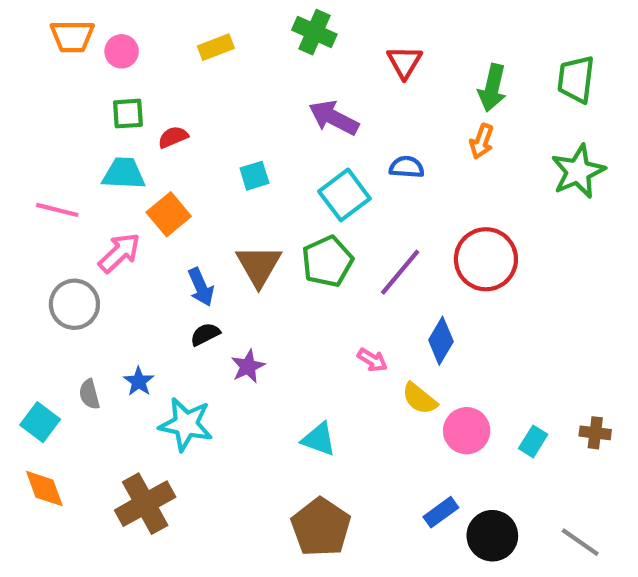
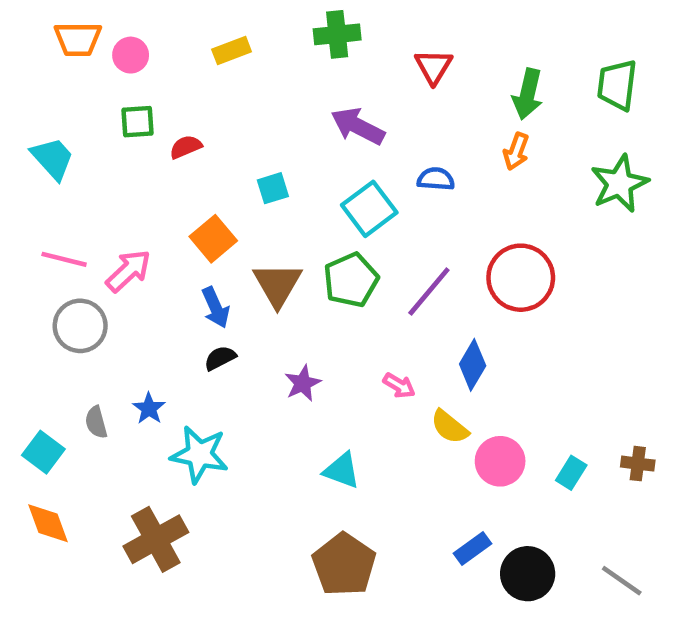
green cross: (314, 32) -> (337, 34), turned -30
cyan trapezoid: (124, 174) -> (53, 158), moved, turned 45
pink line: (57, 210) -> (64, 259), moved
orange square: (169, 214) -> (213, 239), moved
purple star: (248, 366) -> (303, 383), moved

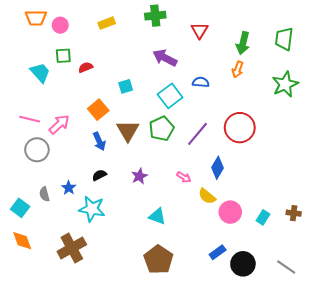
cyan trapezoid: (53, 158) -> (40, 73), moved
black semicircle: (220, 358) -> (99, 175), moved

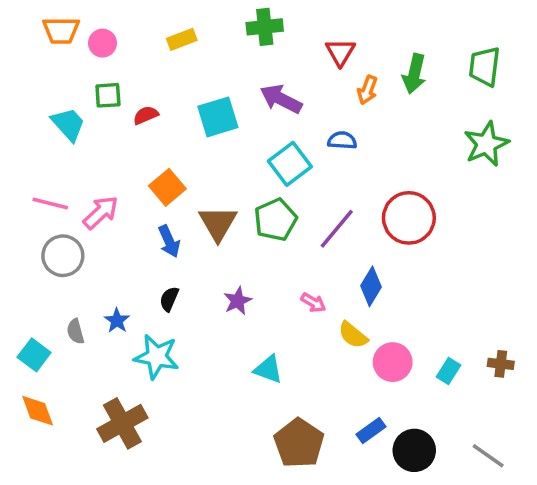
orange arrow: (238, 69) -> (367, 90), moved
cyan square: (126, 86) -> (218, 117), moved, size x1.6
black semicircle: (99, 175) -> (169, 299), turned -40
brown pentagon: (158, 260) -> (299, 443), moved

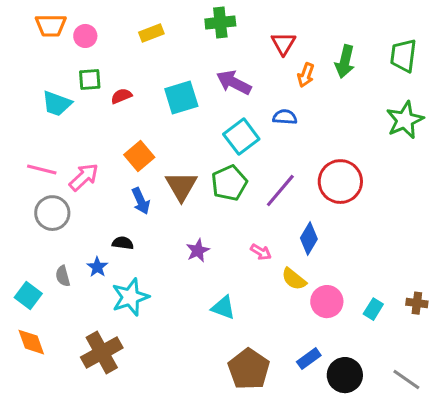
cyan trapezoid: (68, 124) -> (57, 104), turned 152
black semicircle: (169, 299) -> (123, 243), moved, turned 75
cyan star: (157, 357) -> (130, 297), turned -30

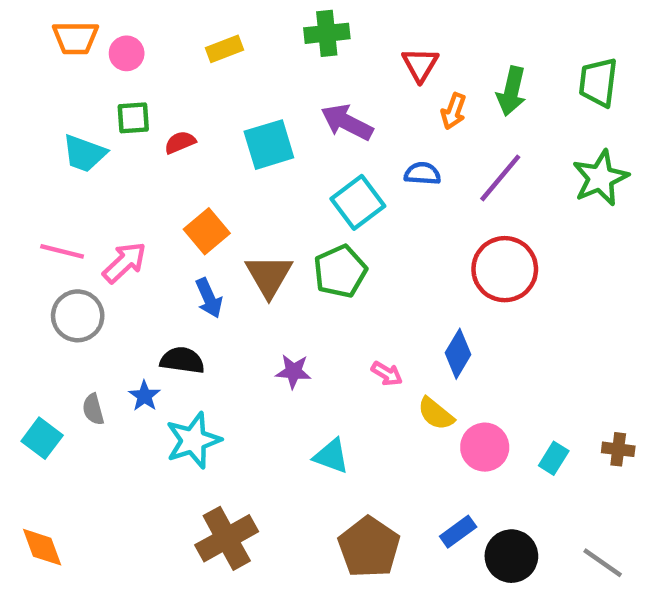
purple line: (280, 191) -> (500, 178), moved
black semicircle: (123, 243) -> (182, 360), size x1.4
purple star: (198, 251) -> (293, 371), turned 30
orange diamond: (31, 342) -> (42, 547), moved
brown cross: (102, 353) -> (227, 538), moved

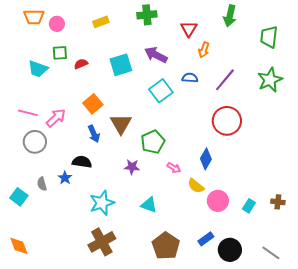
green arrow: (511, 91) -> (230, 16), moved
green pentagon: (340, 271) -> (153, 142), moved
cyan star: (193, 440) -> (102, 203), moved

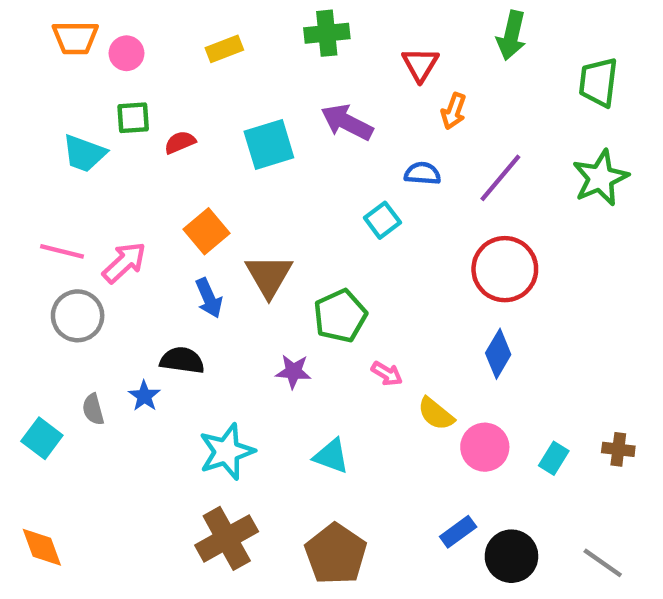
cyan square: (161, 91) -> (382, 220), moved, size x0.7
blue diamond: (206, 159) -> (498, 354), moved
brown pentagon: (166, 246) -> (336, 554), moved

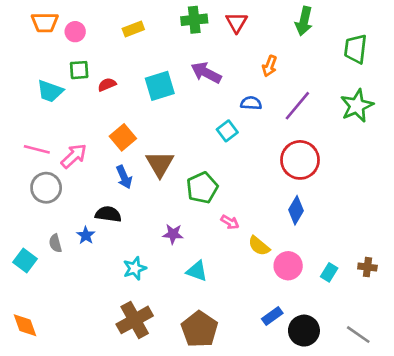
red triangle: (420, 64) -> (237, 22), moved
purple star: (293, 371) -> (173, 234), moved
cyan star: (227, 452) -> (135, 268), size x0.7

